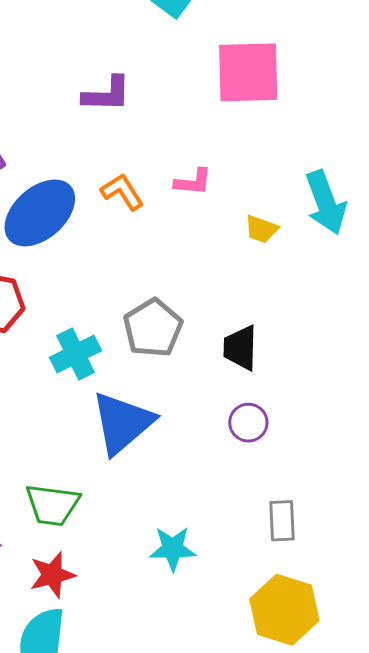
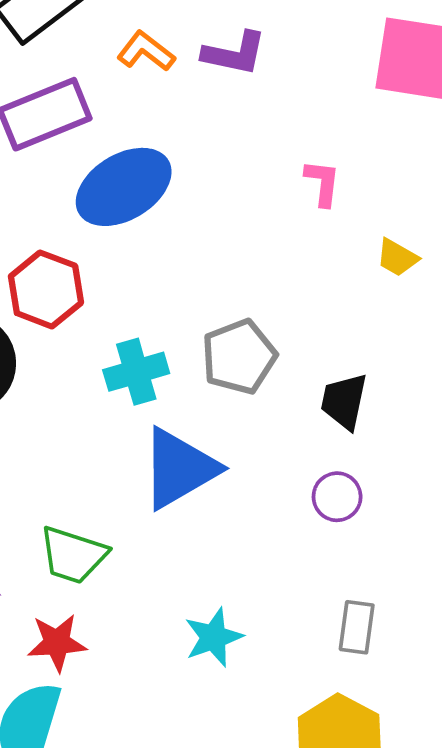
pink L-shape: (193, 182) -> (323, 183), turned -99
orange L-shape: (122, 192) -> (146, 51), moved, turned -30
cyan star: (173, 549) -> (214, 637), turned -30

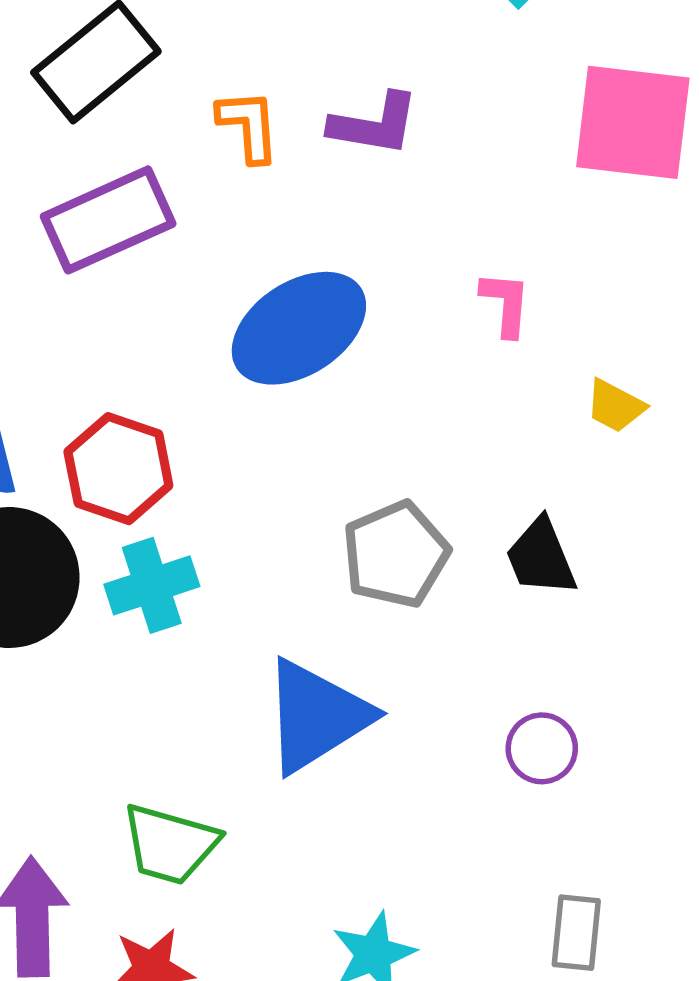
orange L-shape: (146, 51) -> (248, 126), turned 50
blue ellipse: (124, 187) -> (299, 328), moved
cyan cross: (136, 372) -> (152, 585), moved
black trapezoid: (344, 401) -> (541, 557), moved, turned -32

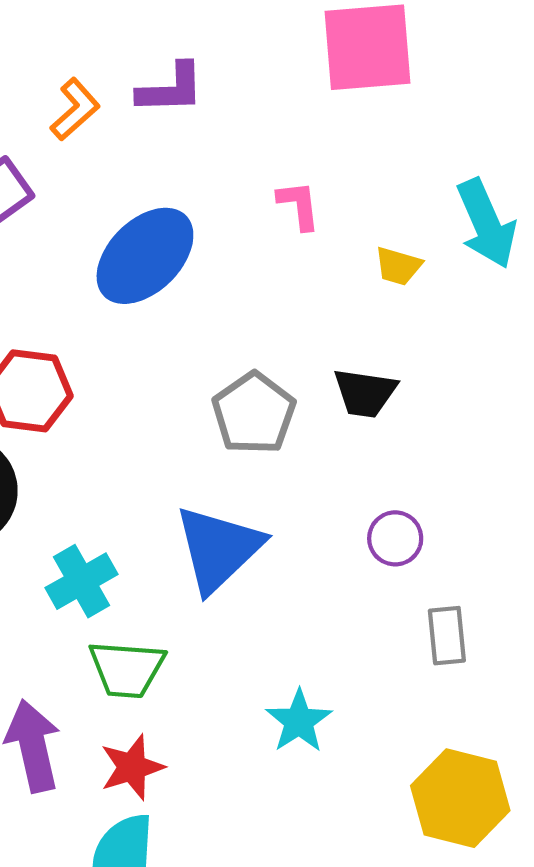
orange L-shape: (248, 126) -> (75, 109), turned 64
black trapezoid: (541, 557) -> (365, 393), turned -48
cyan cross: (152, 585) -> (82, 581), moved
gray rectangle: (576, 933) -> (447, 636), moved

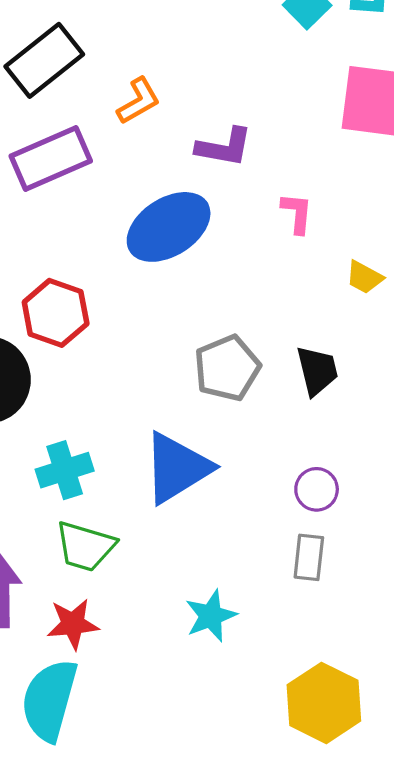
purple L-shape: (171, 89) -> (224, 147), moved
black trapezoid: (365, 393) -> (317, 371), turned -124
gray rectangle: (447, 636) -> (309, 557), moved

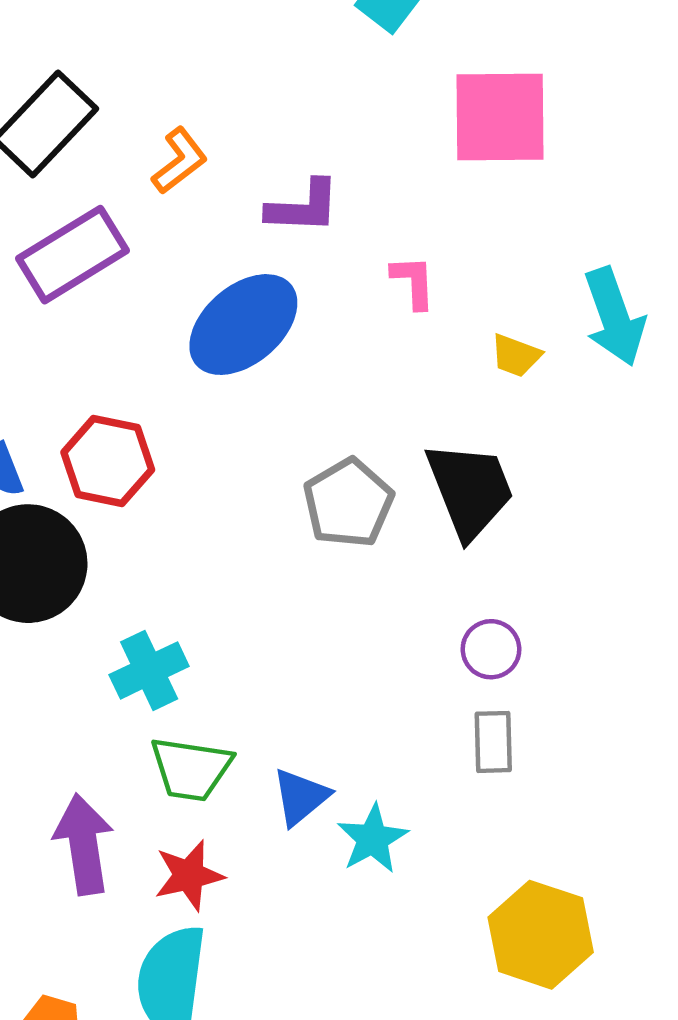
black trapezoid: (317, 371) -> (470, 490), size x1.5
blue triangle: (177, 468) -> (301, 797), moved, size x0.6

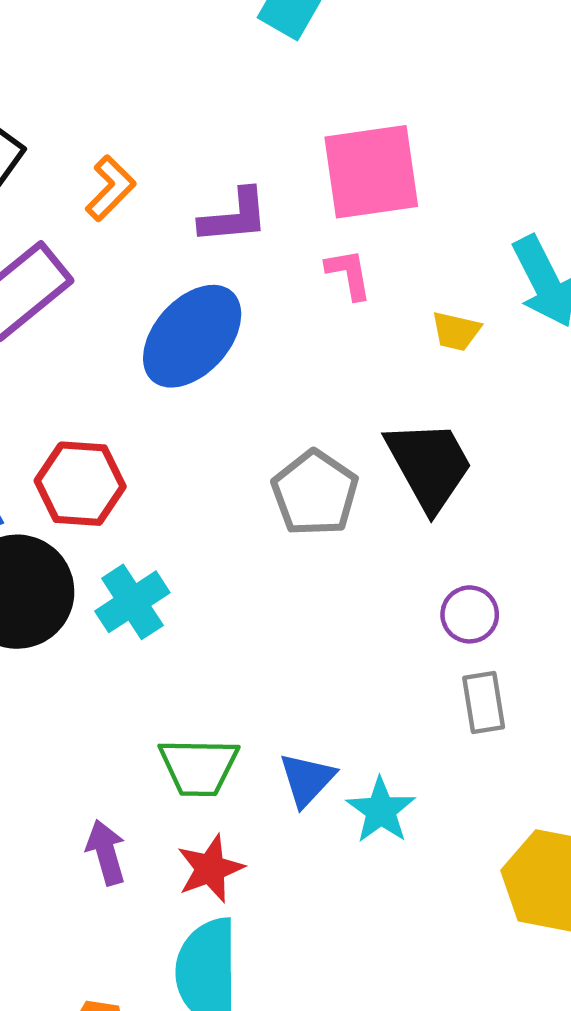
pink square: (500, 117) -> (371, 172), moved
cyan cross: (149, 670) -> (132, 602), moved
purple arrow: (84, 844) -> (106, 852), size x0.7

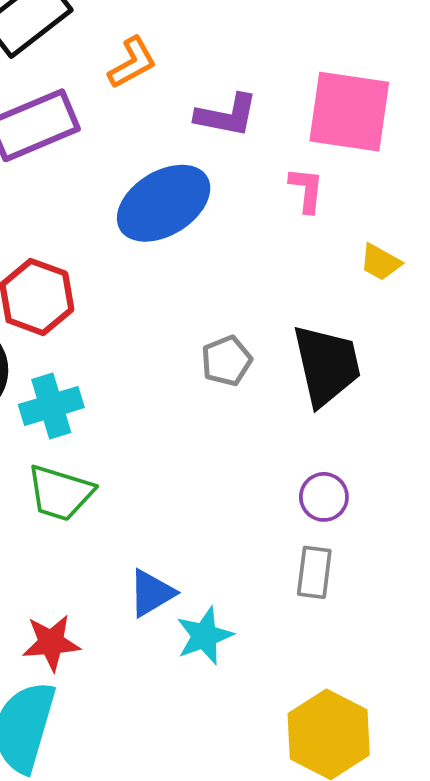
gray pentagon: (315, 493) -> (226, 361), size x0.7
green trapezoid: (199, 767) -> (60, 493), moved

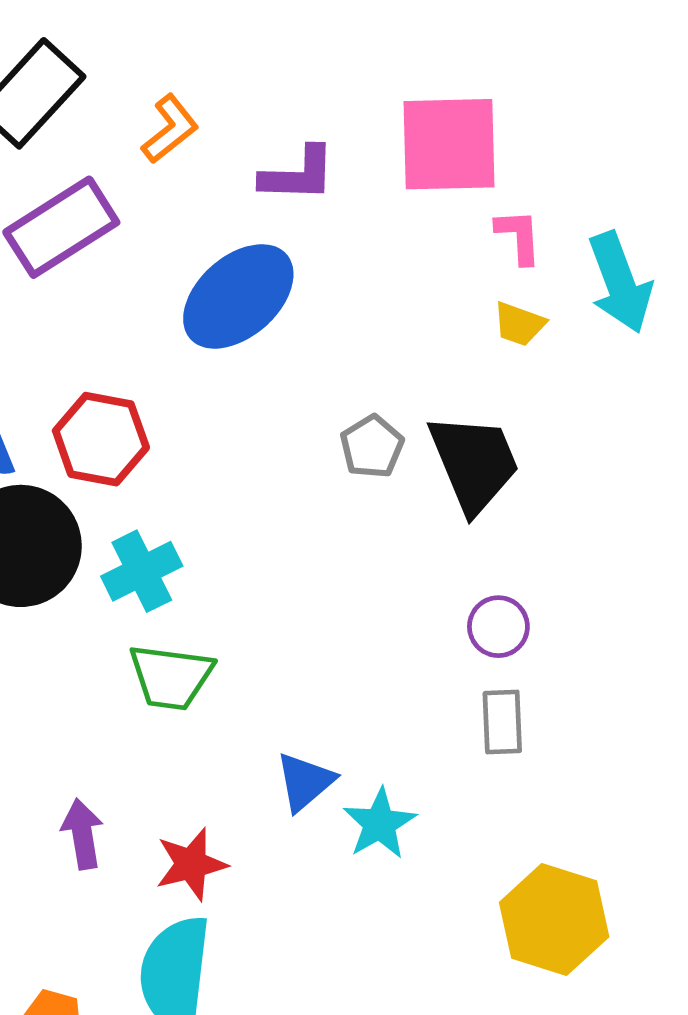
pink L-shape: (306, 190) -> (519, 236), moved
gray pentagon: (226, 361) -> (372, 447), moved

